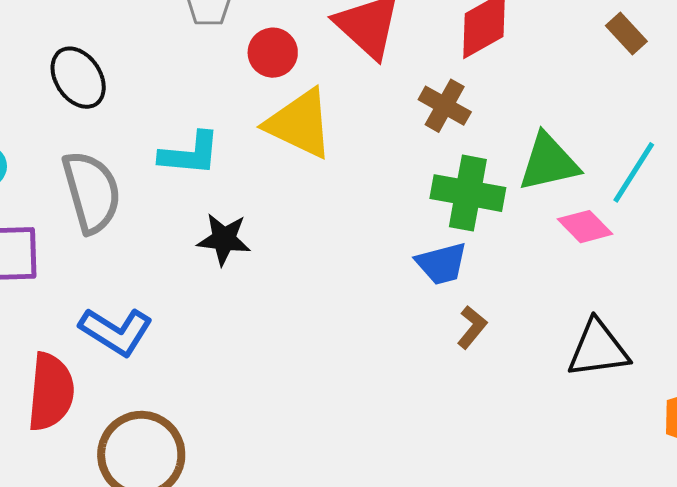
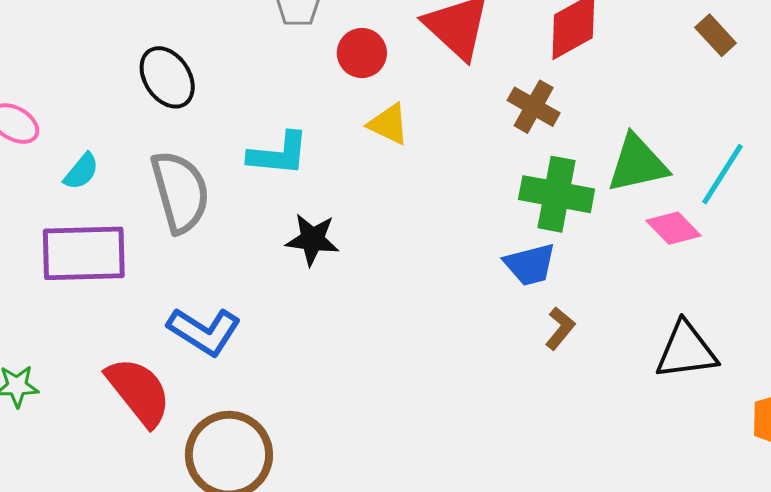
yellow triangle: (300, 124) -> (389, 124), size x0.6
red semicircle: (51, 392) -> (139, 392), turned -44

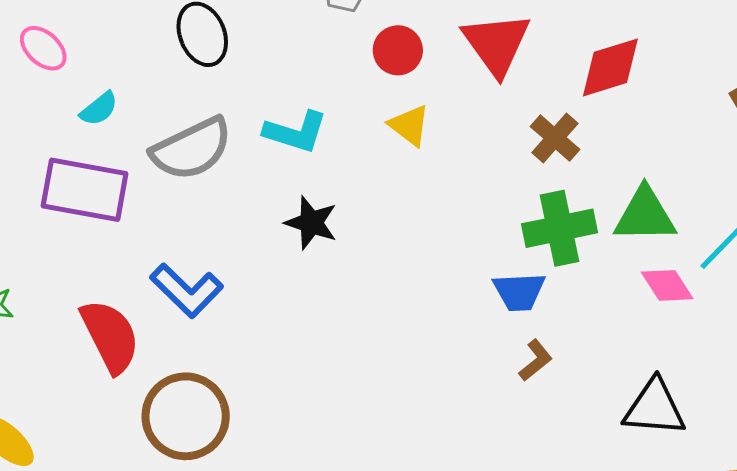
gray semicircle: (180, 192) -> (192, 149), turned 68
green cross: (557, 194) -> (560, 228), turned -34

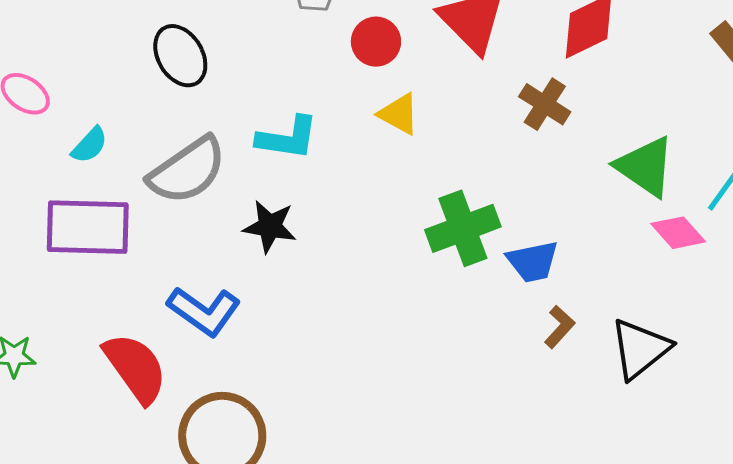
green triangle: (645, 215) -> (645, 167), turned 44
black star: (311, 223) -> (270, 226), moved
green cross: (560, 228) -> (463, 228), moved
black triangle: (654, 408) -> (640, 349), moved, turned -34

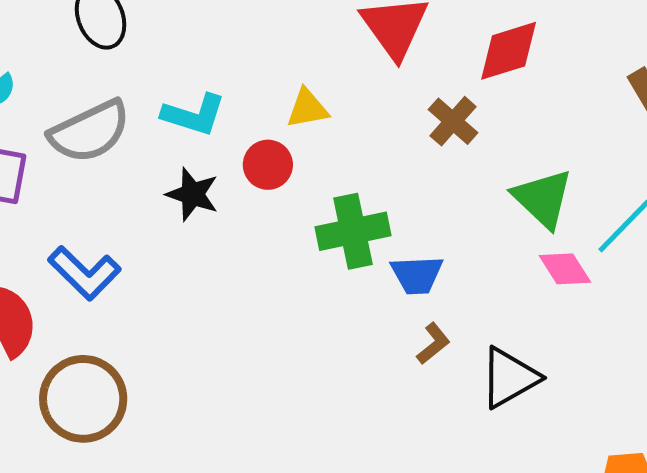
red circle: (376, 42) -> (268, 165), moved
yellow triangle: (399, 114) -> (307, 108), turned -48
black star: (270, 226) -> (192, 194), moved

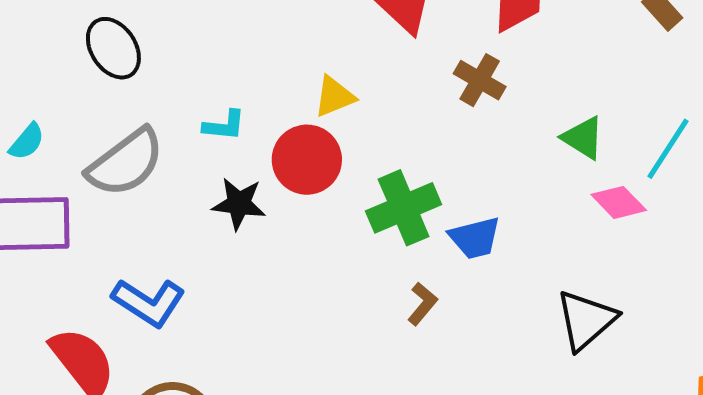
cyan L-shape: (194, 115) -> (224, 125), size x0.7
red circle: (268, 165) -> (307, 160), size x1.4
green triangle: (543, 198) -> (583, 138), size x0.7
brown L-shape: (433, 344) -> (422, 304), moved

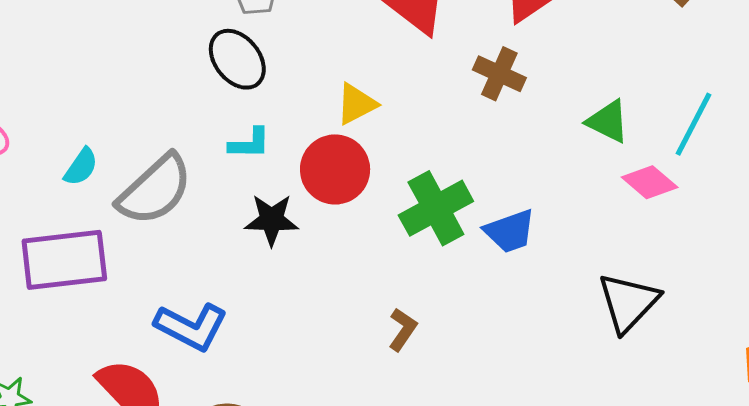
black ellipse: (113, 48) -> (237, 59), moved
cyan semicircle: (27, 142) -> (81, 167), moved
brown L-shape: (422, 304) -> (403, 329), moved

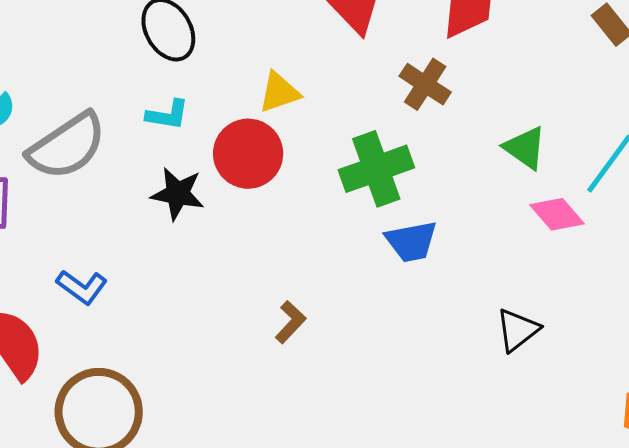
green cross: (436, 208) -> (376, 169), moved
black triangle: (628, 302) -> (518, 330), size x0.7
blue L-shape: (191, 327) -> (82, 287), size x0.7

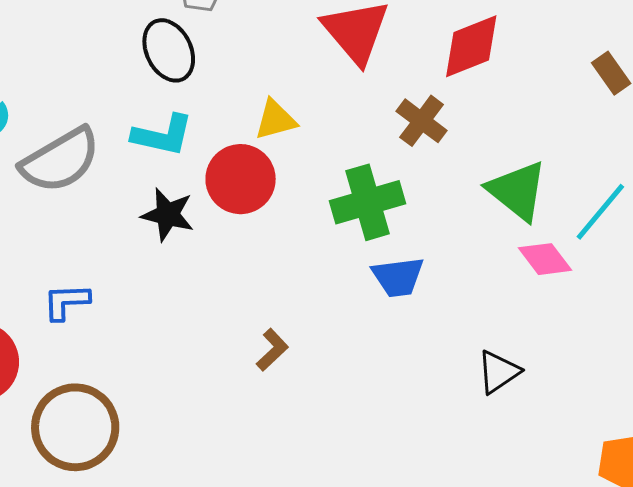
cyan L-shape: (168, 115) -> (163, 135), size x1.4
green triangle: (525, 148) -> (517, 191), size x1.4
blue L-shape: (82, 287) -> (66, 302), turned 138

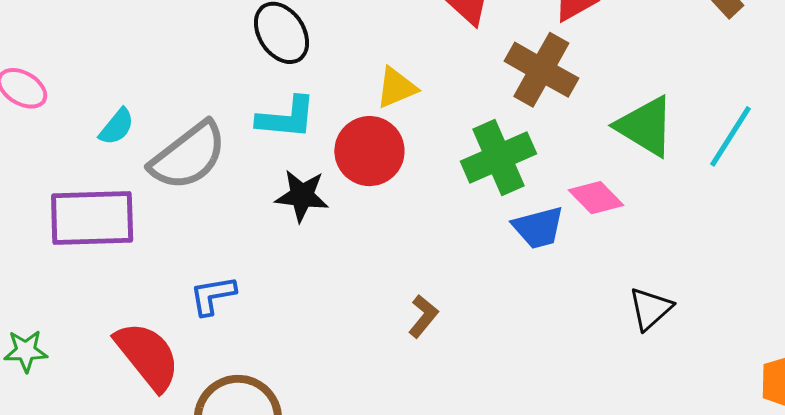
brown cross: (422, 121) -> (541, 70), size x1.4
pink diamond: (545, 259) -> (596, 198), moved

